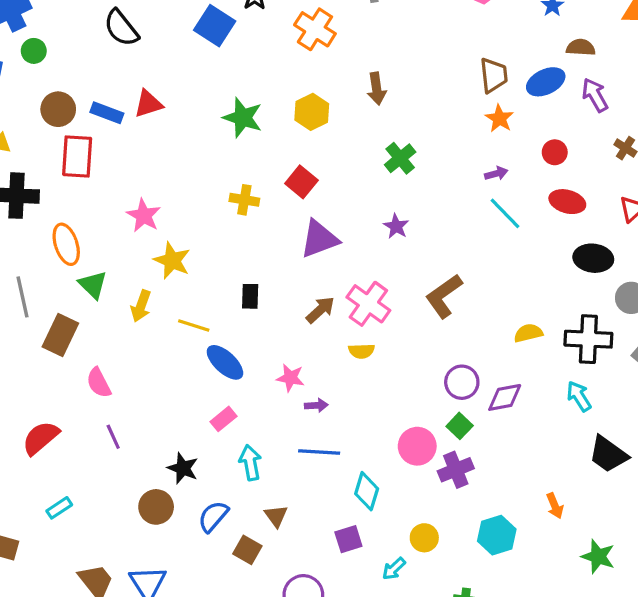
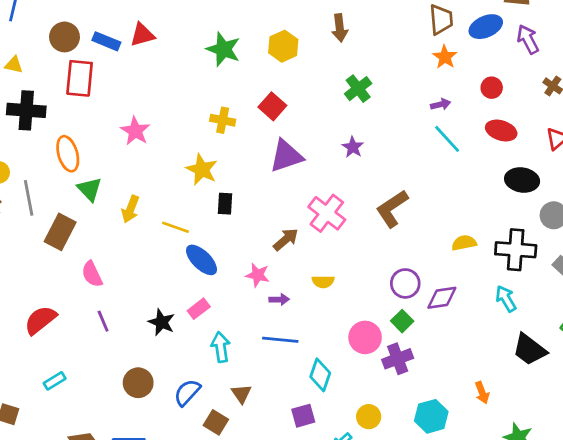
yellow star: (172, 261) -> (202, 169), moved
brown arrow: (320, 310) -> (286, 239), moved
yellow semicircle: (362, 351) -> (323, 282), moved
black star: (183, 468) -> (162, 322), moved

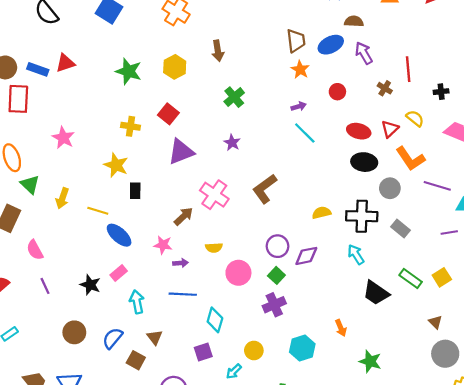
red ellipse: (501, 131) -> (359, 131), moved
pink circle: (365, 337) -> (238, 273), moved

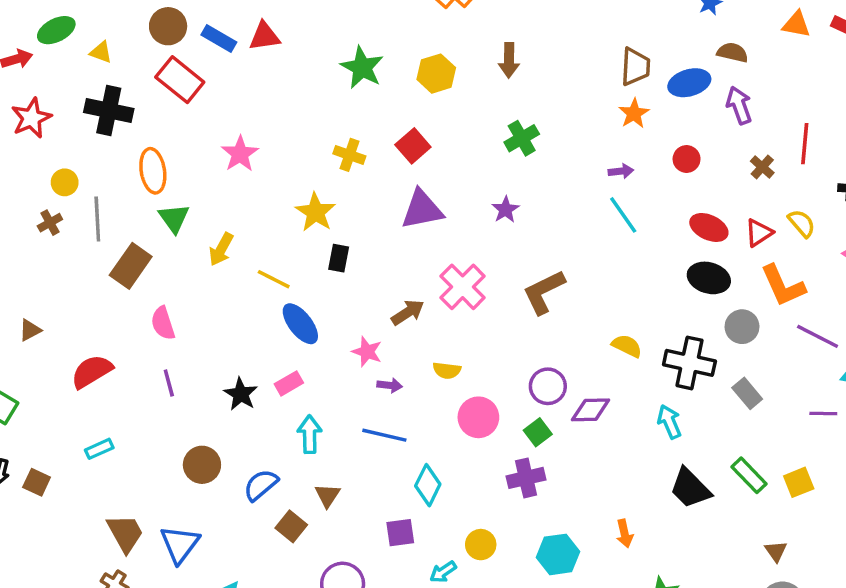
red rectangle: (18, 99) -> (180, 80), turned -64
yellow semicircle: (321, 213) -> (627, 346), turned 30

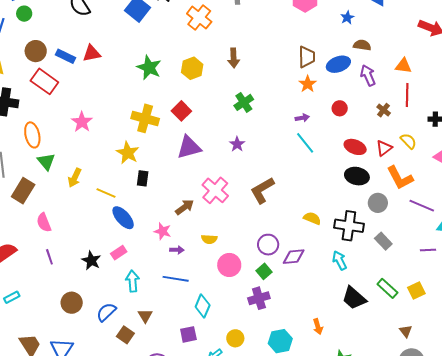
orange triangle: (796, 24) -> (403, 66), moved
yellow cross: (349, 155) -> (145, 118), size x1.5

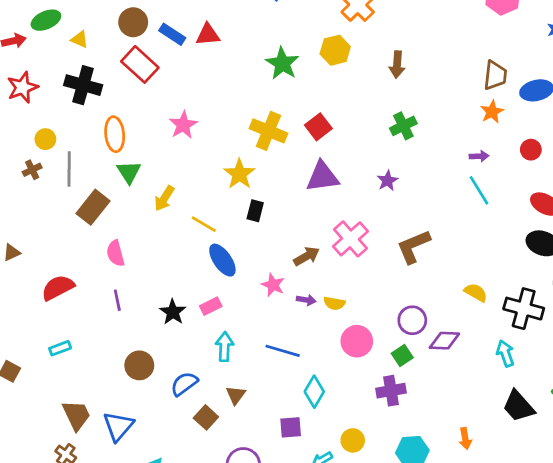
yellow hexagon: (192, 68) -> (335, 50), moved
purple arrow: (177, 250) -> (306, 300), moved

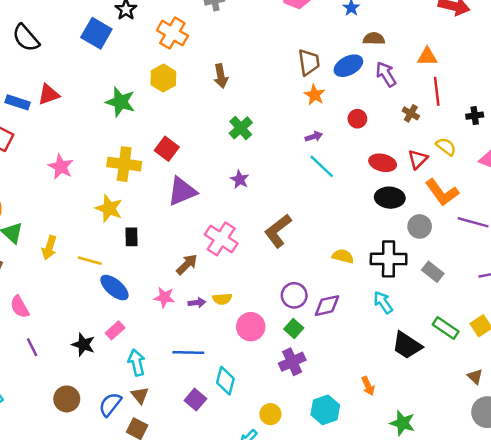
pink star: (183, 125) -> (61, 167), moved
brown triangle: (236, 395) -> (140, 395), moved
purple square: (291, 427) -> (195, 400), moved, turned -30

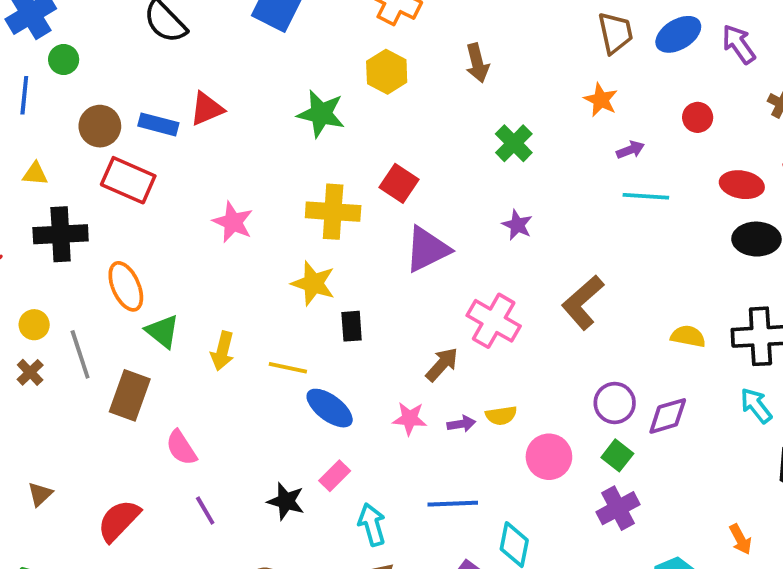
orange star: (315, 95) -> (601, 100), moved
cyan line: (322, 166) -> (646, 196), turned -36

